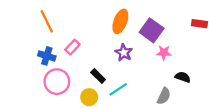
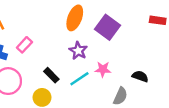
pink star: (164, 53) -> (103, 69), moved
cyan line: (118, 89) -> (79, 79), moved

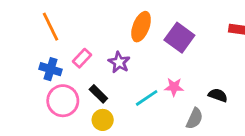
purple star: (78, 51) -> (119, 62), moved
black rectangle: (51, 75) -> (98, 94), moved

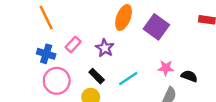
pink star: (174, 87) -> (166, 68), moved
black rectangle: (98, 94) -> (97, 76), moved

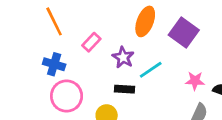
pink rectangle: (73, 44) -> (91, 42), moved
black rectangle: (97, 76) -> (124, 89), moved, turned -42
cyan line: (128, 78) -> (151, 70), moved

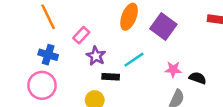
purple star: (123, 57) -> (96, 56), moved
pink circle: (67, 96) -> (42, 85), moved

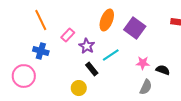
purple star: (96, 56) -> (87, 46), moved
black rectangle: (111, 77) -> (92, 69), turned 48
pink circle: (42, 85) -> (24, 76), moved

